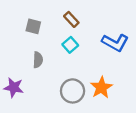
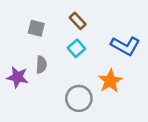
purple star: (14, 88) -> (18, 77), moved
orange star: (101, 88) -> (110, 81), moved

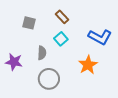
gray semicircle: (41, 65) -> (42, 53), moved
gray circle: (79, 98) -> (49, 79), moved

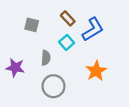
blue L-shape: (100, 37) -> (93, 29), moved, turned -60

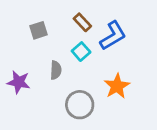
gray square: (32, 25) -> (39, 30), turned -32
gray circle: (53, 86) -> (80, 105), moved

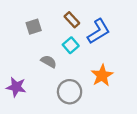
gray semicircle: (56, 70) -> (49, 62), turned -63
purple star: (19, 82) -> (16, 87), moved

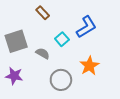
brown rectangle: (72, 20) -> (43, 13), moved
gray square: (34, 27) -> (16, 41), moved, size x1.6

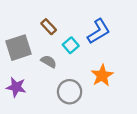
brown rectangle: (43, 13) -> (49, 27), moved

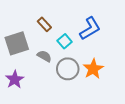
purple star: (16, 87) -> (15, 79), turned 30
gray circle: (70, 92) -> (68, 69), moved

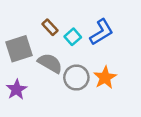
cyan square: (65, 41) -> (73, 37), moved
gray semicircle: (44, 56) -> (50, 63), size x1.5

